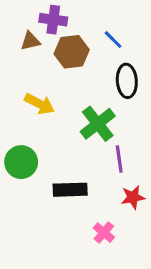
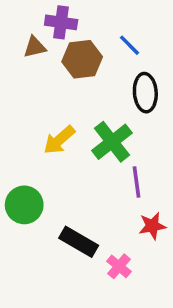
yellow arrow: (40, 104) -> (59, 140), moved, turned 112
green circle: (21, 162) -> (24, 205), moved
black rectangle: (70, 190) -> (79, 242), moved, turned 32

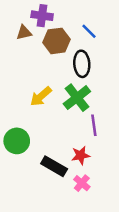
black ellipse: (145, 93) -> (82, 64), moved
red star: (152, 226) -> (81, 155), moved

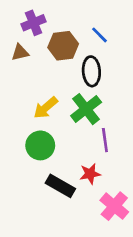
purple cross: (42, 16) -> (33, 23), moved, turned -30
brown triangle: (24, 33) -> (20, 52), moved
green circle: (17, 141) -> (40, 145), moved
pink cross: (82, 183) -> (114, 206), moved, size x1.5

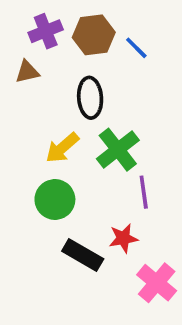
brown hexagon: (63, 46) -> (94, 35), moved
black ellipse: (91, 71) -> (90, 98), moved

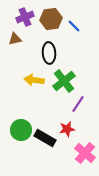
yellow arrow: (62, 148) -> (34, 80), turned 48
purple line: (144, 192) -> (78, 104), turned 42
green circle: (55, 199) -> (21, 130), moved

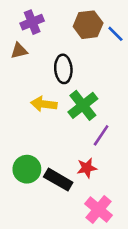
brown hexagon: (51, 19) -> (88, 25), moved
blue line: (74, 26) -> (115, 34), moved
pink cross: (85, 153) -> (99, 210), moved

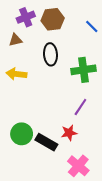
brown hexagon: (88, 25) -> (53, 19), moved
yellow arrow: (44, 104) -> (16, 74), moved
green cross: (83, 105) -> (84, 70), moved, turned 30

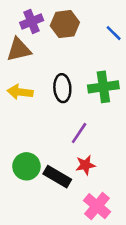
brown triangle: (15, 40) -> (19, 50), size x1.5
black ellipse: (50, 54) -> (62, 88), moved
purple line: (80, 107) -> (79, 133), moved

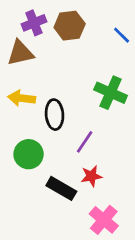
green cross: (103, 87) -> (111, 93), turned 32
black ellipse: (62, 88) -> (55, 115), moved
green circle: (26, 166) -> (29, 154), moved

